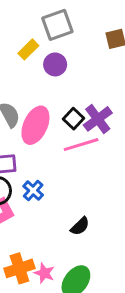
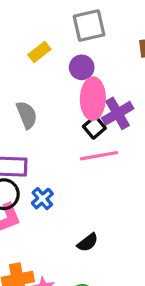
yellow rectangle: (28, 49) -> (39, 52), moved
purple cross: (98, 119) -> (118, 113), moved
pink ellipse: (35, 125) -> (93, 99), moved, turned -30

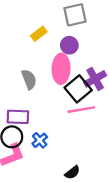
pink ellipse: (93, 99) -> (61, 69), moved
black square: (94, 127) -> (78, 89), size x1.6

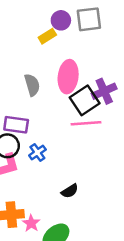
purple circle: (69, 45) -> (61, 20), moved

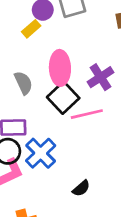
black square: (85, 100) -> (63, 98), moved
blue cross: (37, 152) -> (41, 153), size x1.6

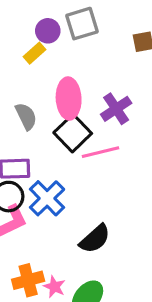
black semicircle: (81, 188) -> (95, 239), size x1.5

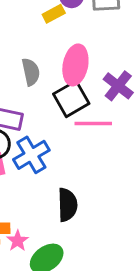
purple cross: (116, 109) -> (118, 86), turned -32
black semicircle: (95, 239) -> (67, 205), turned -64

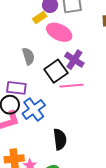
pink ellipse: (75, 65) -> (59, 32), moved, turned -70
purple cross: (118, 86) -> (74, 60), moved

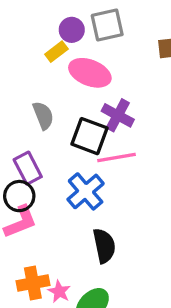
black square: (56, 71) -> (90, 136), turned -30
purple rectangle: (16, 88) -> (28, 168), turned 60
blue cross: (34, 109) -> (86, 191), moved

